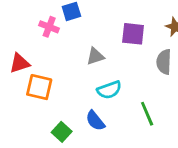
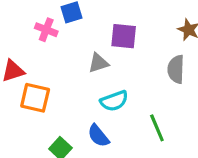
purple square: (133, 34) -> (124, 36), moved

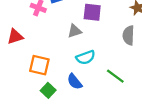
orange square: (35, 98) -> (39, 65), moved
green line: (157, 128) -> (115, 76), turned -30

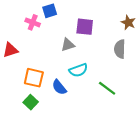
blue semicircle: (75, 82) -> (59, 87), moved
green square: (48, 90) -> (31, 102), moved

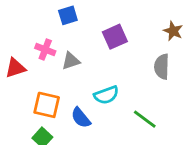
pink cross: (33, 22) -> (45, 50), moved
purple square: (85, 27) -> (115, 37), turned -30
gray triangle: (68, 45) -> (71, 61), moved

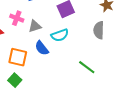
cyan semicircle: (106, 95) -> (60, 35), moved
blue semicircle: (81, 118) -> (42, 48), moved

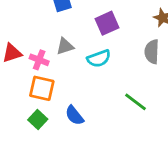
pink cross: (17, 18) -> (39, 60), moved
blue semicircle: (42, 48) -> (74, 115), moved

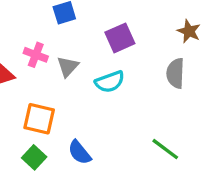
gray triangle: (65, 46) -> (68, 67), turned -30
pink cross: (39, 60) -> (36, 55), moved
green line: (135, 102) -> (165, 149), moved

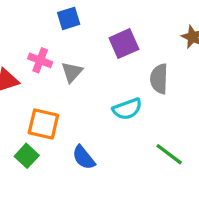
gray semicircle: (175, 73) -> (159, 79), moved
cyan semicircle: (110, 82) -> (127, 109), moved
green square: (34, 157) -> (27, 156), moved

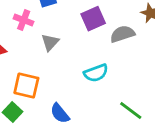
pink cross: (40, 60) -> (24, 20), moved
gray semicircle: (159, 79) -> (122, 34), moved, turned 70

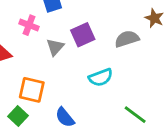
purple square: (93, 19) -> (83, 35), moved

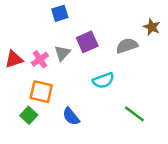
pink cross: (29, 25) -> (40, 59), moved, turned 35

